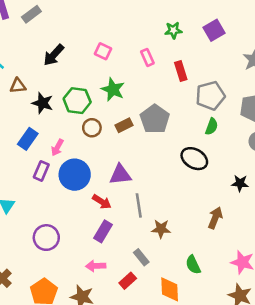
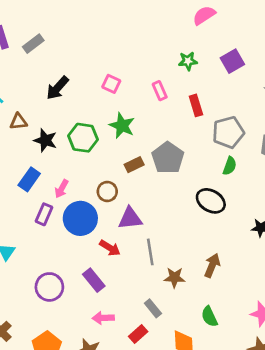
brown circle: (92, 128) -> (107, 191), moved
brown arrow: (215, 218) -> (212, 265), moved
purple rectangle: (103, 231) -> (94, 280), moved, turned -70

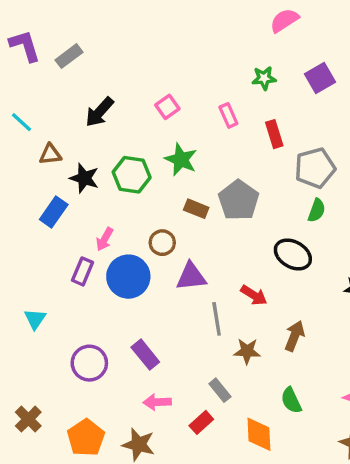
pink square: (111, 84) -> (167, 107), turned 30
brown rectangle: (134, 165) -> (196, 209), turned 48
blue rectangle: (29, 179) -> (54, 212), moved
red arrow: (110, 248) -> (254, 295), moved

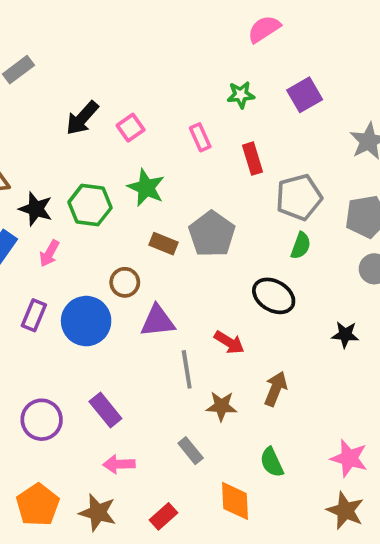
black arrow: (99, 112) -> (82, 118), moved
pink arrow: (105, 239) -> (49, 253), moved
red rectangle: (201, 422) -> (163, 516), moved

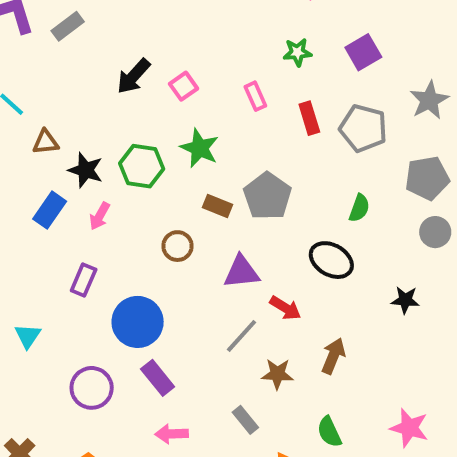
gray pentagon: (299, 197) -> (363, 128), moved, turned 30
blue circle: (86, 321) -> (138, 322), moved
purple triangle: (158, 321) -> (241, 272), moved
gray line: (187, 369) -> (241, 336), turned 51

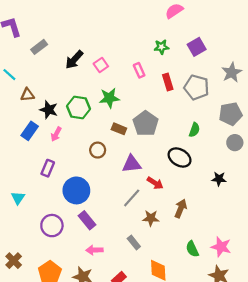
gray rectangle: (68, 26) -> (39, 47), moved
green star: (199, 148) -> (109, 98), turned -30
green semicircle: (329, 432) -> (192, 249), moved

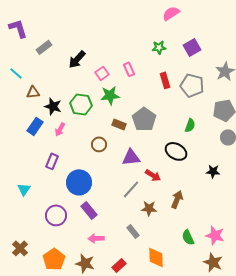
pink square: (101, 65) -> (102, 73), moved
pink rectangle: (139, 70) -> (129, 69), moved

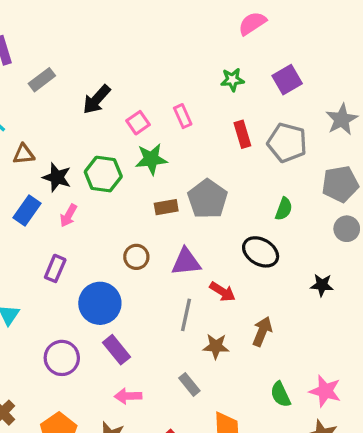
brown rectangle: (119, 124) -> (166, 207), turned -32
brown circle: (99, 144) -> (136, 257), moved
gray line: (131, 189) -> (186, 315), turned -30

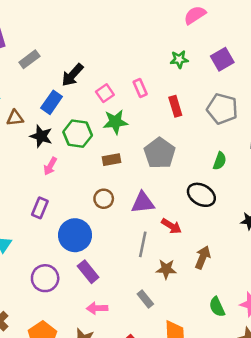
red rectangle: (242, 134) -> (175, 106), moved
brown rectangle: (166, 207) -> (111, 160), moved
blue rectangle: (27, 211) -> (52, 102), moved

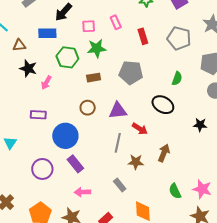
pink square: (105, 93) -> (89, 26), turned 32
blue rectangle: (52, 102) -> (47, 33), turned 54
black star: (41, 136) -> (28, 68), moved
gray pentagon: (160, 153) -> (131, 72), turned -30
purple rectangle: (40, 208) -> (38, 115), turned 70

